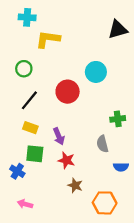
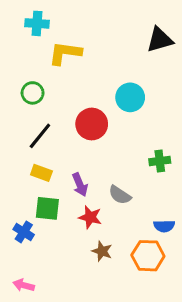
gray semicircle: (102, 144) -> (120, 195), moved, turned -42
orange hexagon: (105, 203) -> (148, 256), moved
pink arrow: (25, 204) -> (24, 285), moved

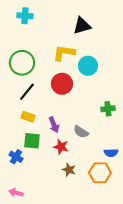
black triangle: (160, 40) -> (82, 26), moved
yellow L-shape: (65, 53) -> (64, 53), moved
green circle: (33, 93) -> (22, 63), size x1.6

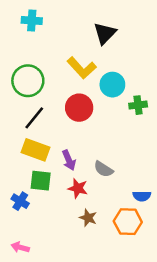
black triangle: (82, 26) -> (105, 33), turned -30
yellow L-shape: (64, 53) -> (82, 68), turned -140
green cross: (108, 109) -> (138, 105), moved
yellow rectangle: (28, 117) -> (36, 150), size x1.5

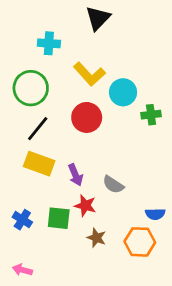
cyan cross: (32, 20) -> (49, 43), moved
black triangle: (105, 33) -> (98, 18), moved
green square: (41, 181) -> (59, 218), moved

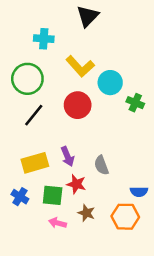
green cross: (151, 115) -> (135, 103), turned 30
yellow rectangle: (39, 164) -> (35, 163), moved, turned -36
gray semicircle: (113, 185) -> (101, 165), turned 36
pink arrow: (22, 270) -> (58, 223), moved

